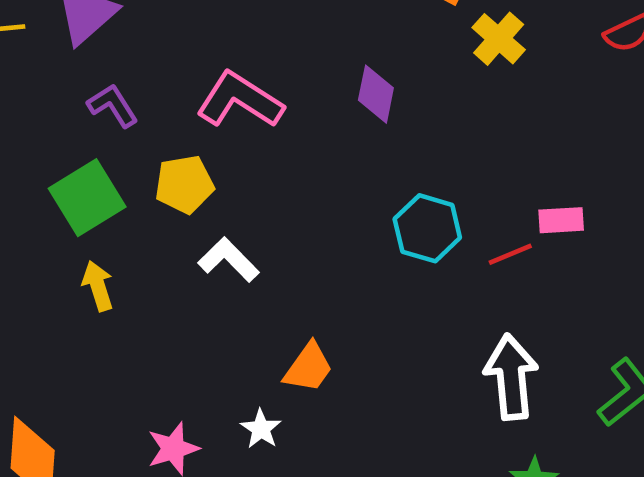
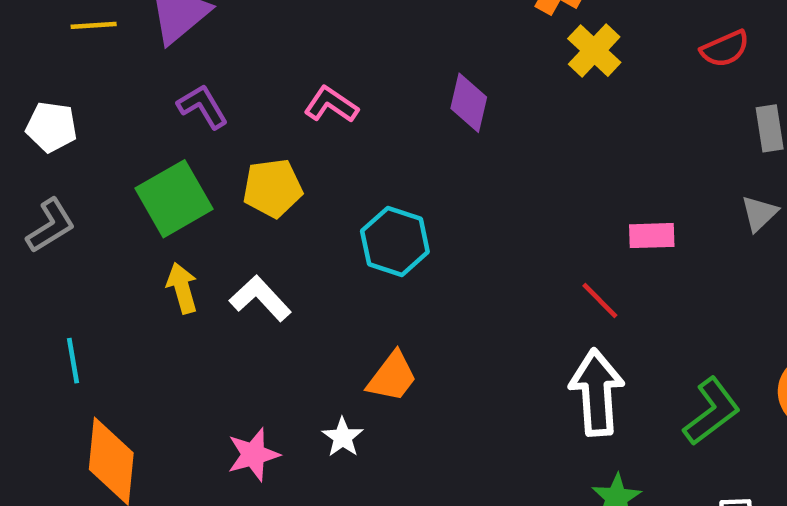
pink L-shape: (240, 100) -> (331, 105), size x0.6
cyan hexagon: (427, 228) -> (395, 241), moved
red line: (510, 254) -> (600, 301), moved, turned 66
white L-shape: (229, 260) -> (260, 298), moved

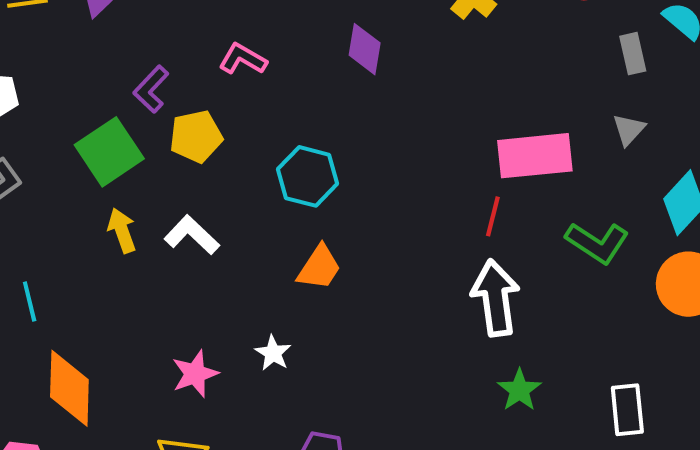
purple L-shape: (203, 106) -> (151, 89), moved, turned -102
pink rectangle: (652, 236) -> (535, 156), size x1.8
red line: (600, 301) -> (493, 216), turned 63
orange trapezoid: (392, 377) -> (319, 267), moved
green L-shape: (712, 411) -> (597, 243), moved, turned 74

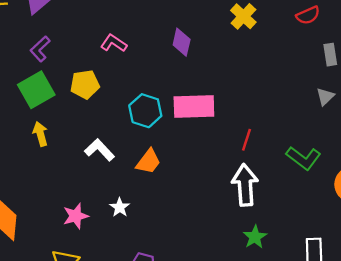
purple L-shape: (151, 89) -> (40, 49), moved
pink rectangle: (535, 156) -> (194, 107), moved
white L-shape: (192, 235) -> (99, 150), moved

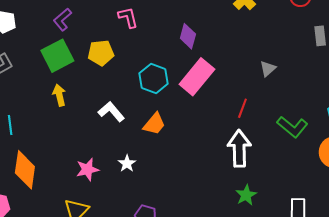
purple diamond: (182, 42) -> (188, 36), moved
pink L-shape: (114, 43) -> (128, 17), turned 40
gray triangle: (325, 97) -> (268, 69), moved
pink rectangle: (194, 107) -> (197, 77), turned -51

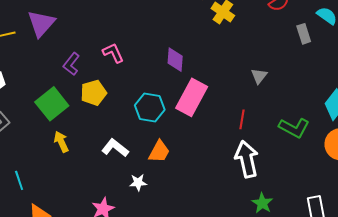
purple L-shape: (62, 20) -> (71, 64), moved
white star: (127, 164) -> (138, 183), moved, turned -30

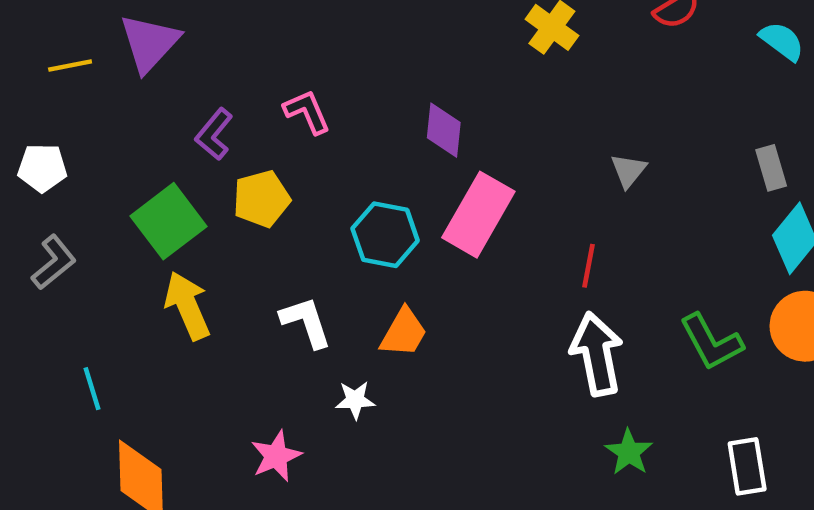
gray rectangle: (304, 34) -> (771, 168), moved
green L-shape: (294, 128) -> (711, 342), moved, turned 32
yellow arrow: (61, 142) -> (187, 306), size x1.4
white L-shape: (115, 148) -> (306, 322), turned 32

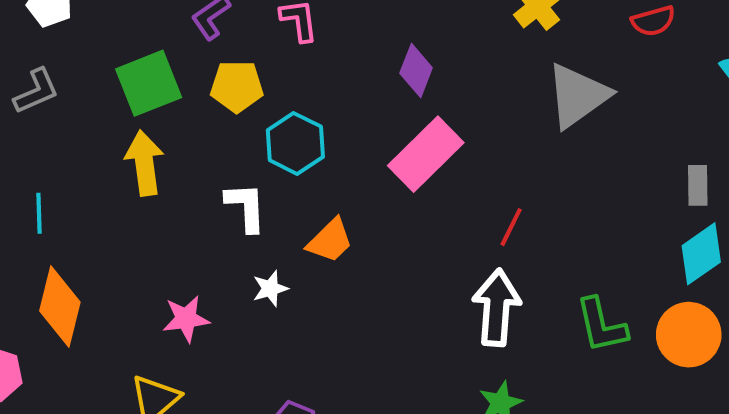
gray triangle: (628, 171) -> (578, 96), moved, size x2.0
cyan hexagon: (385, 235) -> (295, 143), moved
white star: (355, 400) -> (270, 289), turned -30

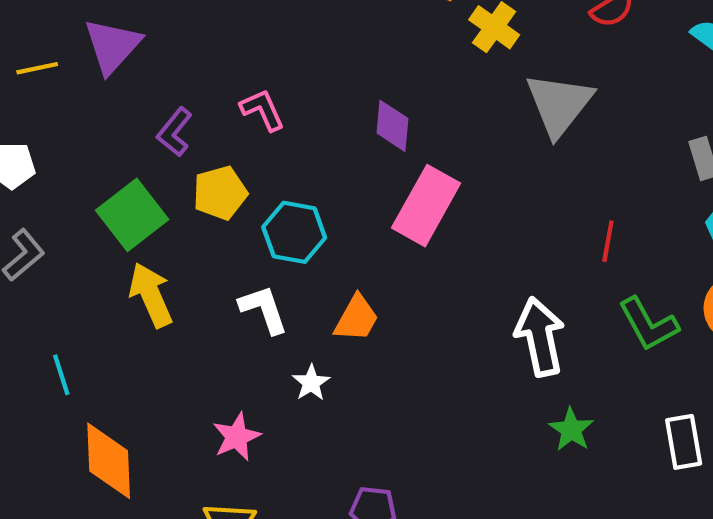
red line: (511, 227) -> (608, 241), moved

